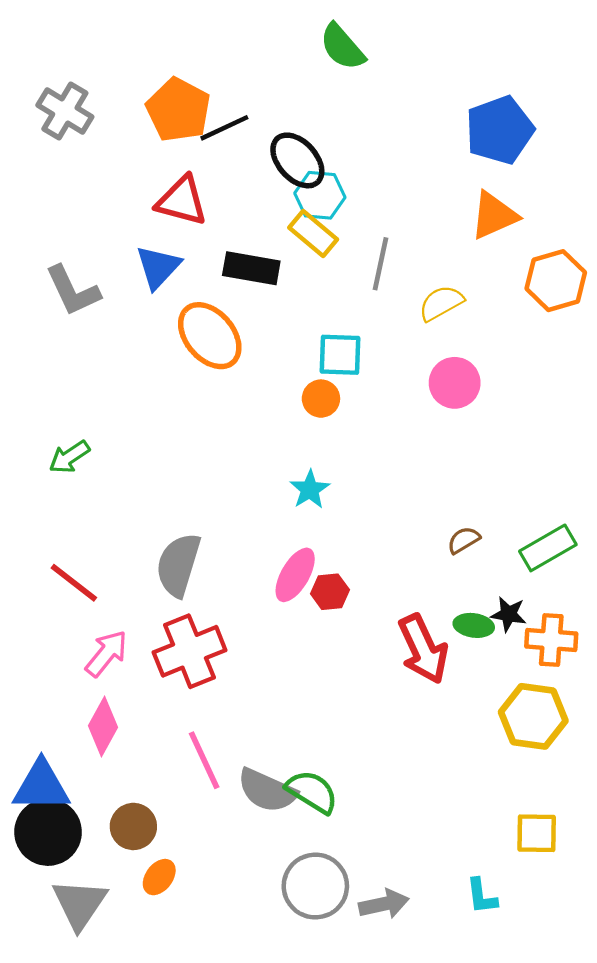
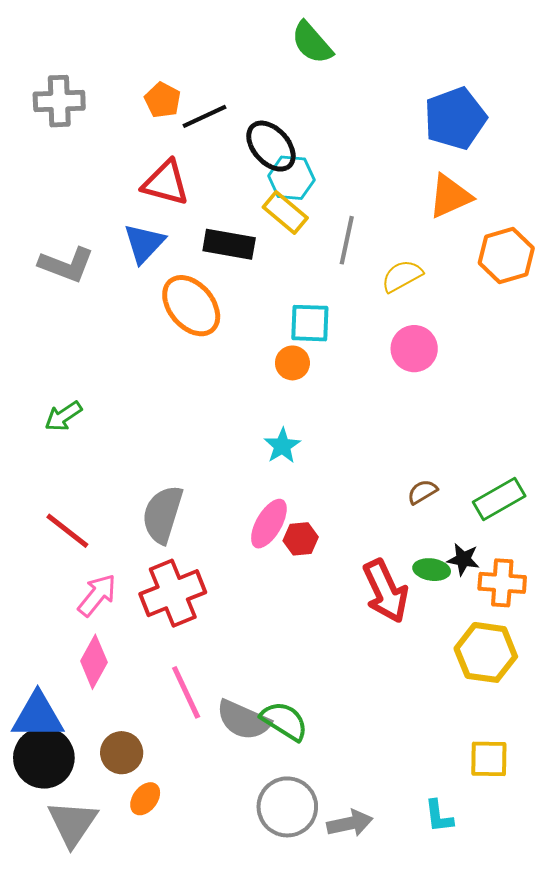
orange pentagon: (178, 110) -> (163, 100), size x0.6
gray cross: (65, 111) -> (59, 101), turned -33
gray L-shape: (73, 291) -> (66, 265), turned -44

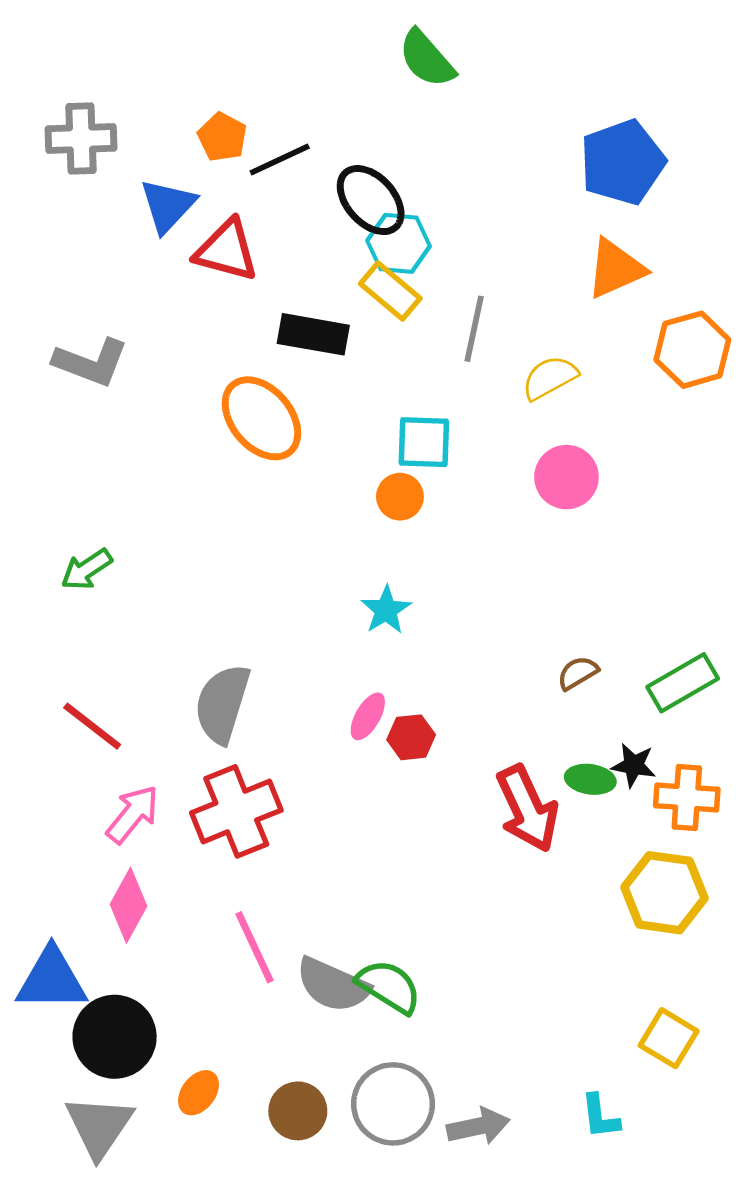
blue triangle: (144, 243) -> (168, 206), moved
pink ellipse: (269, 524) -> (368, 716), size x0.7
brown circle: (122, 753) -> (298, 1111), moved
black circle: (44, 758) -> (115, 1037), moved
yellow square: (489, 759) -> (669, 1038), turned 30

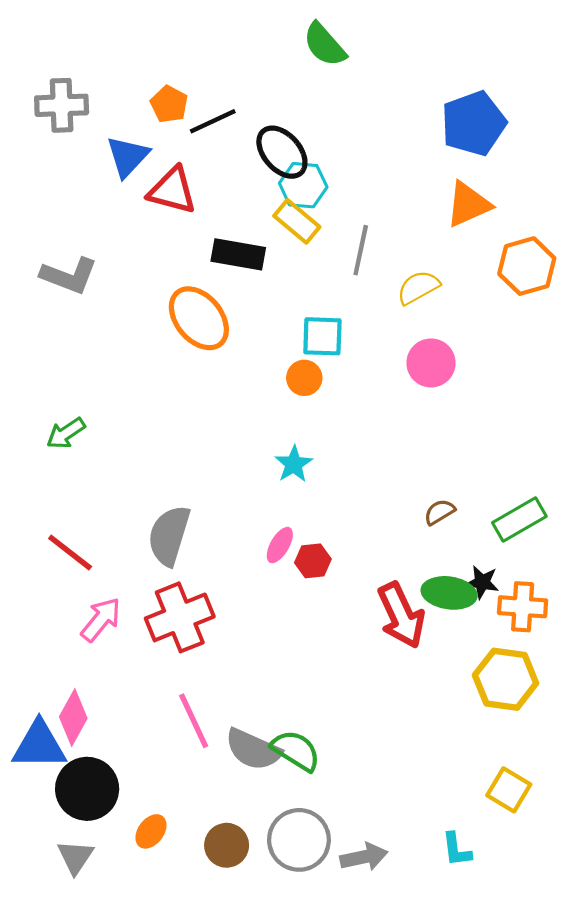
green ellipse: (590, 779) -> (449, 593), size x1.4
pink diamond: (129, 905) -> (73, 718), moved
gray triangle: (99, 1126) -> (75, 857), size x0.7

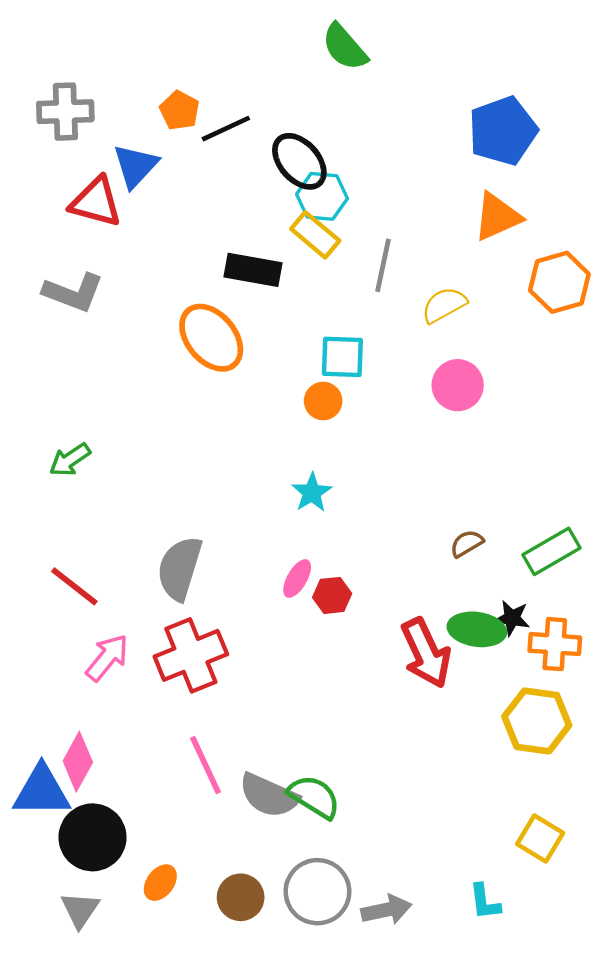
red triangle: (172, 190) -> (96, 202), moved

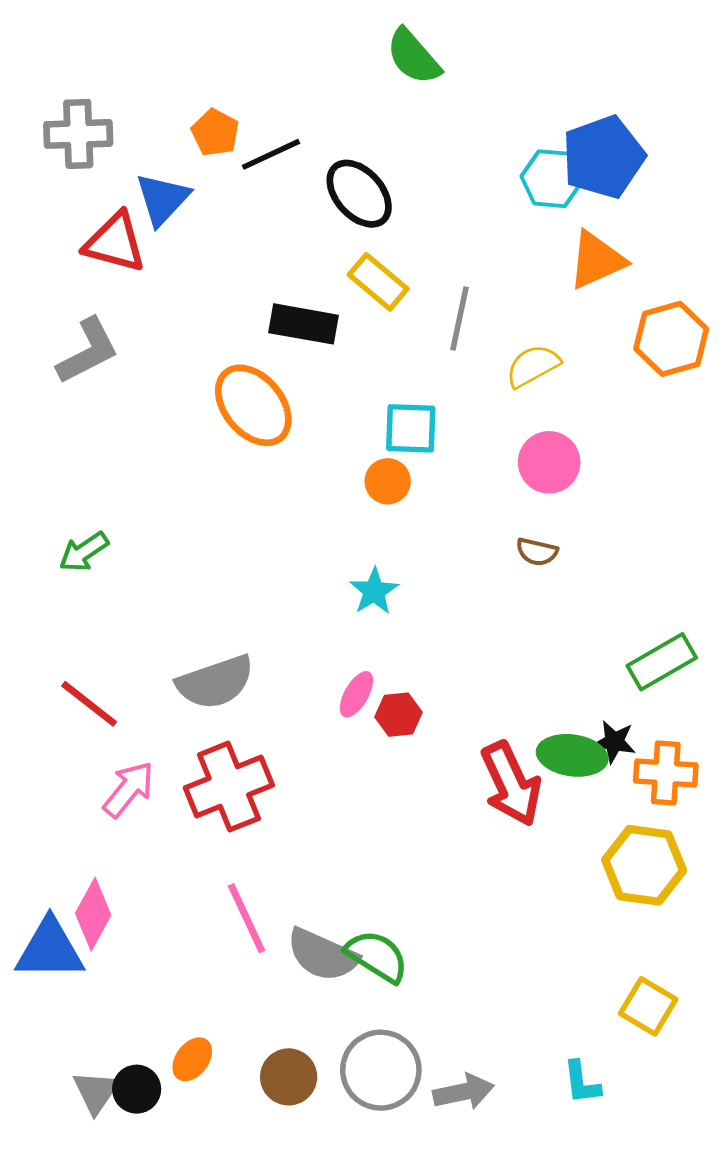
cyan hexagon: (322, 196) -> (552, 179), moved
gray L-shape: (73, 292) -> (88, 351), turned -48
brown semicircle: (467, 543) -> (537, 552), moved, turned -136
gray semicircle: (180, 568) -> (215, 682), turned -126
black circle: (92, 837) -> (137, 1089), moved, size x0.6

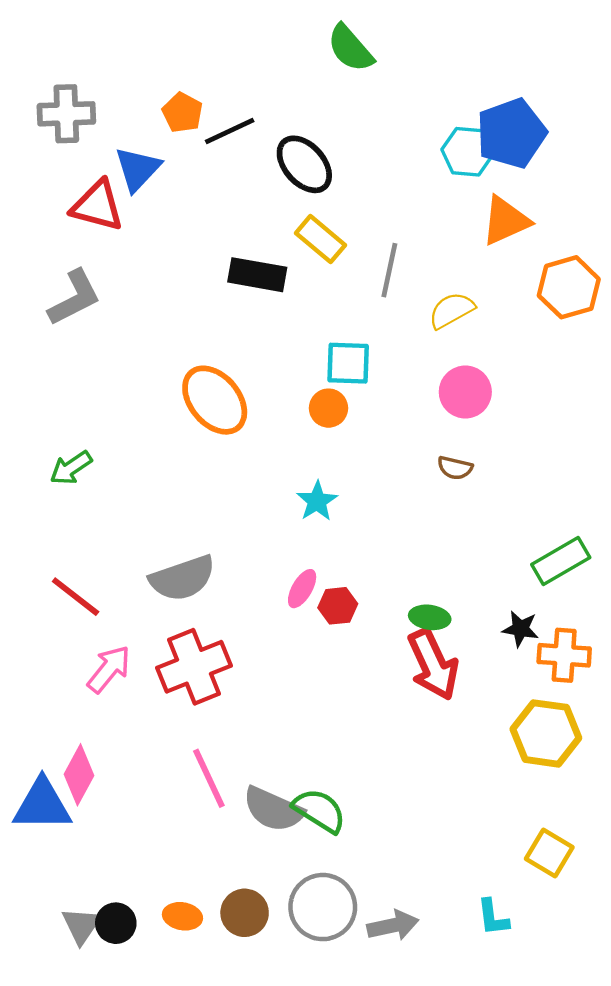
orange ellipse: (253, 405) -> (215, 400), moved
green ellipse: (572, 755) -> (430, 617), moved, size x0.7
orange ellipse: (192, 1059) -> (182, 916), moved, turned 63

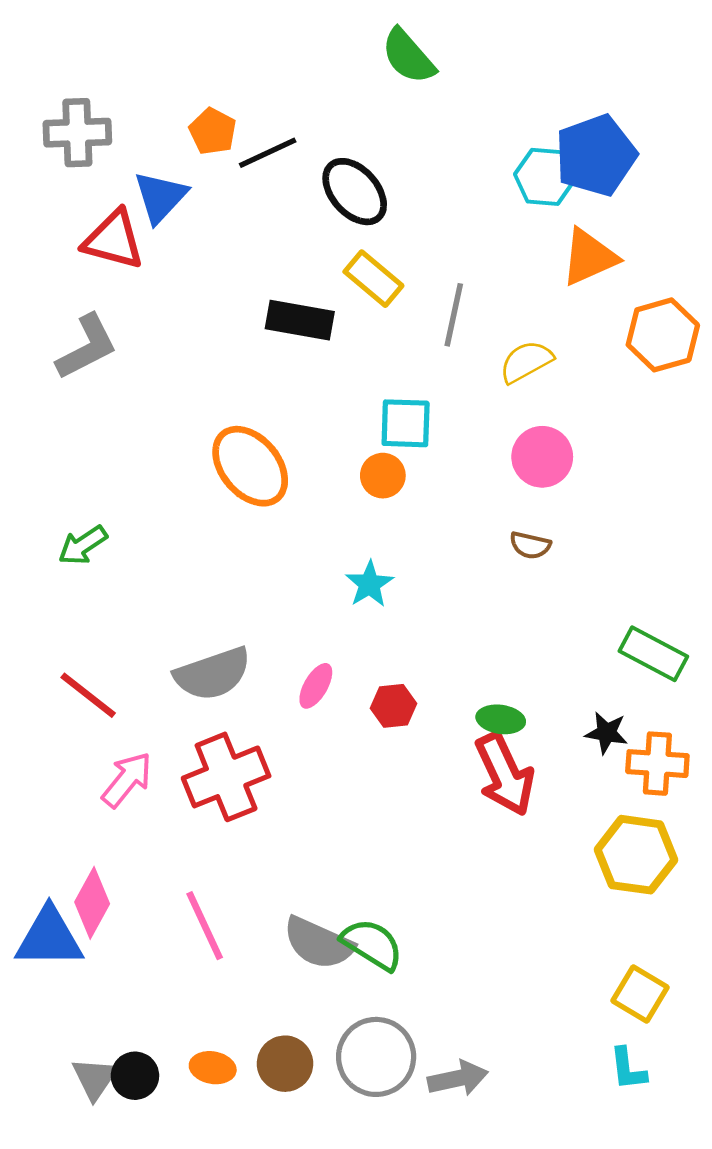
green rectangle: (561, 561) -> (653, 654), turned 58
pink ellipse: (302, 589) -> (316, 686), moved
pink line: (209, 778) -> (205, 926), moved
cyan L-shape: (493, 917) -> (628, 1069), moved

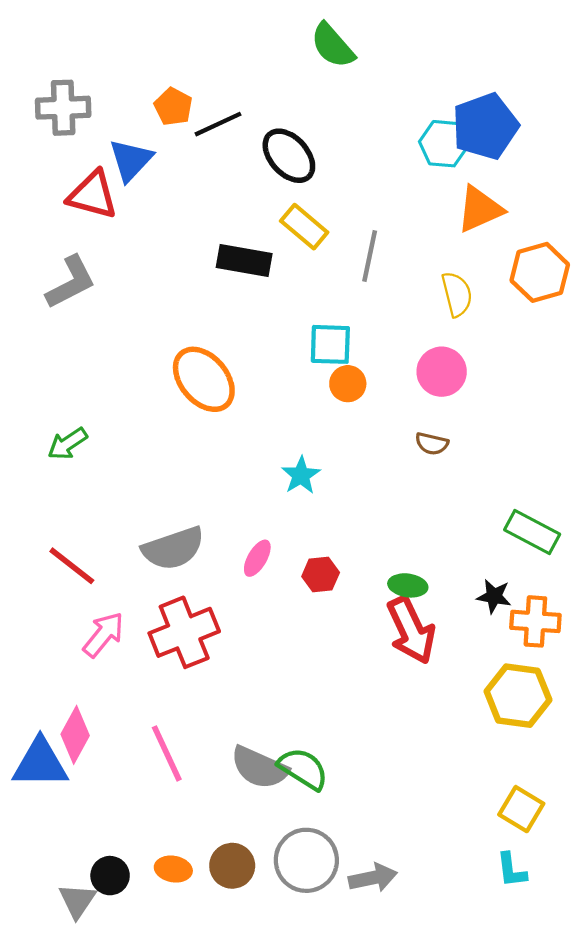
yellow semicircle: (526, 362) -> (457, 294), moved, turned 105
orange circle: (383, 476) -> (348, 384), moved
gray triangle: (95, 1078) -> (77, 901), moved

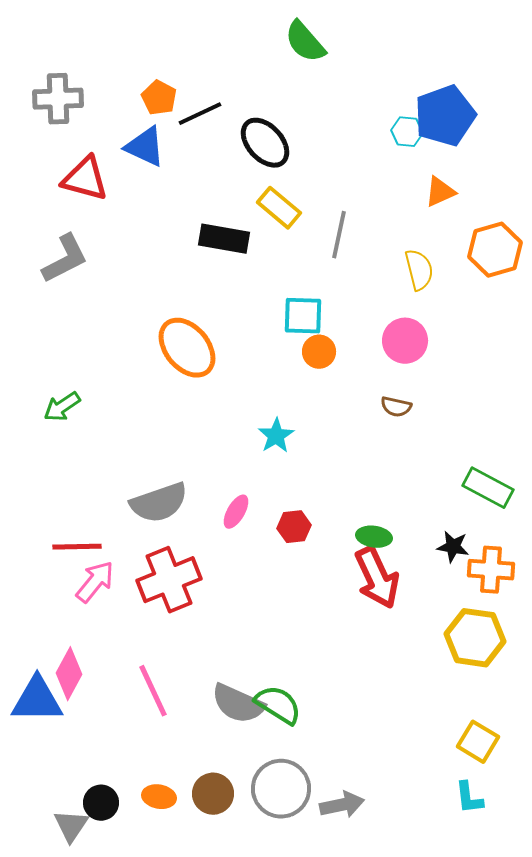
cyan hexagon: (444, 144) -> (407, 132), size x0.7
blue triangle: (131, 160) -> (145, 147), moved, turned -48
orange triangle: (480, 209) -> (440, 192), size x0.7
red line: (72, 566) -> (77, 547), moved, turned -39

